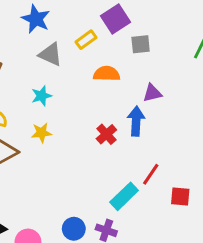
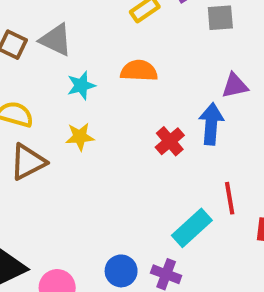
gray triangle: (50, 54) -> (56, 40), moved
orange semicircle: (107, 74) -> (139, 71), moved
red line: (151, 174) -> (230, 198), turned -45

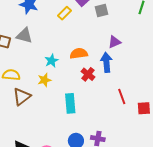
orange semicircle: (139, 71) -> (79, 53), moved
cyan star: (81, 85) -> (52, 61), moved
cyan rectangle: (192, 228) -> (70, 103), moved, turned -42

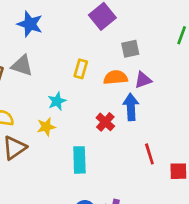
gray square: (102, 11) -> (130, 49), moved
yellow rectangle: (64, 13) -> (81, 69), moved, turned -32
orange semicircle: (79, 53) -> (116, 77), moved

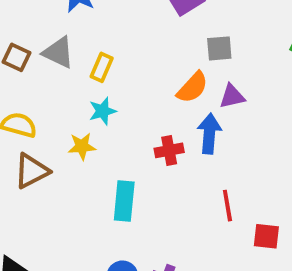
yellow rectangle: (81, 69) -> (102, 67), moved
orange semicircle: (116, 77) -> (193, 87), turned 130
red cross: (105, 122) -> (169, 150), turned 30

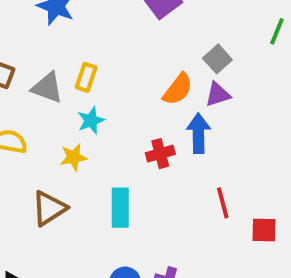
gray square: (219, 48) -> (217, 59), moved, turned -32
gray triangle: (58, 52) -> (47, 88), moved
brown triangle: (32, 171) -> (49, 208), moved

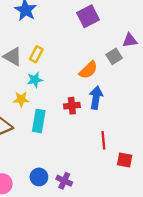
purple triangle: (218, 95) -> (130, 40), moved
cyan rectangle: (120, 208) -> (39, 121), moved

